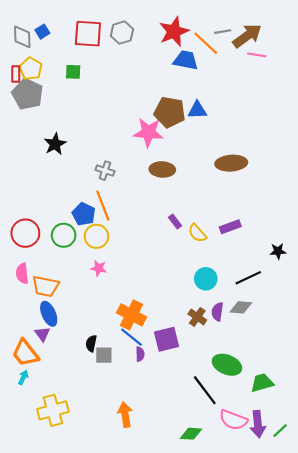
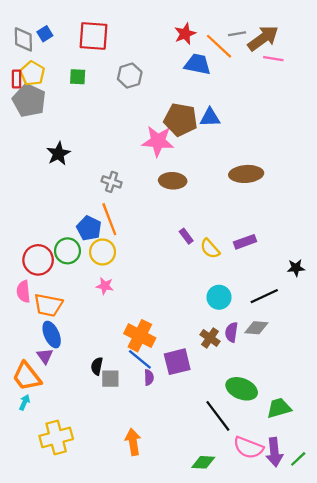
red star: (174, 32) -> (185, 34), size x0.7
gray hexagon: (122, 33) -> (130, 76), moved
red circle: (25, 233) -> (38, 260), moved

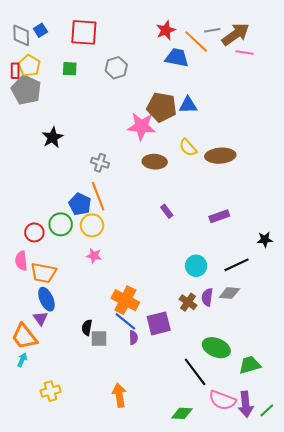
yellow semicircle: (210, 249) -> (188, 148), moved
red circle: (38, 260) -> (34, 232), size x0.7
yellow cross: (56, 437) -> (51, 391), size x0.7

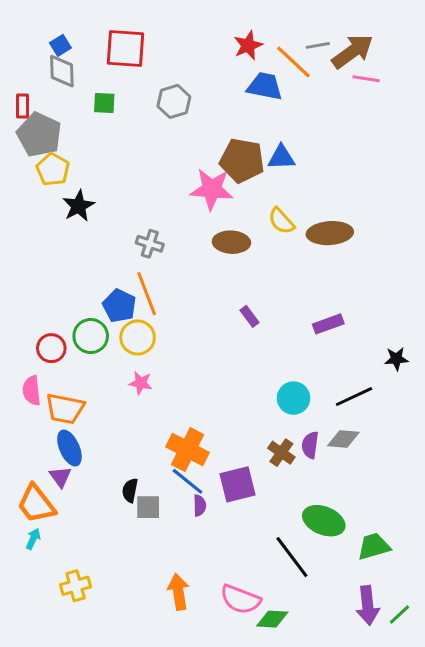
gray diamond: (21, 35) -> (62, 71), moved
yellow pentagon: (29, 66) -> (53, 170), moved
pink semicircle: (222, 400) -> (241, 599), moved

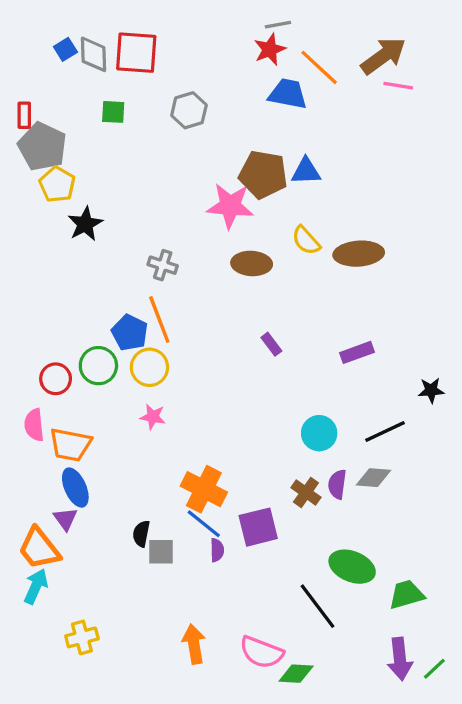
gray line: (318, 45) -> (278, 25), moved
gray diamond: (62, 71) -> (93, 54), moved
cyan arrow: (33, 539) -> (36, 586), size x1.5

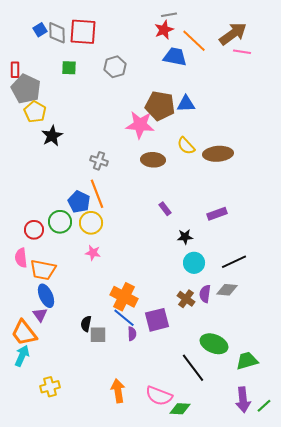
black star: (431, 390) -> (185, 237), moved

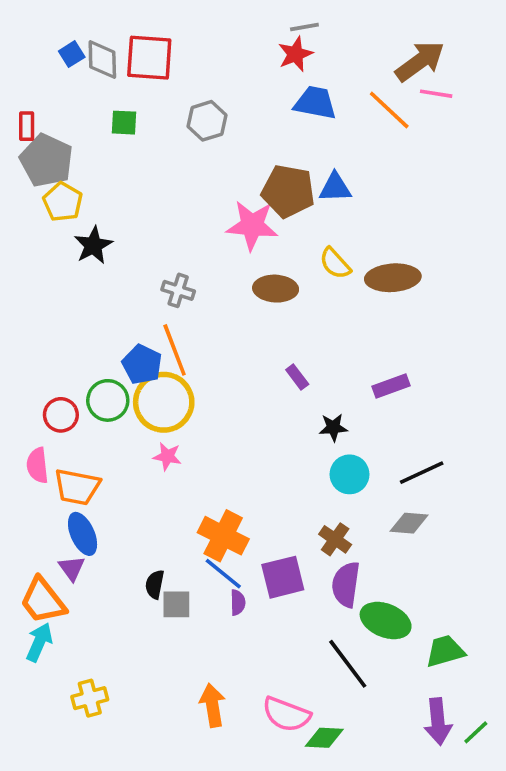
orange line: (194, 41) -> (389, 110), moved
yellow circle: (91, 223) -> (164, 402), size x1.4
purple semicircle: (205, 294) -> (346, 584), moved, size x1.4

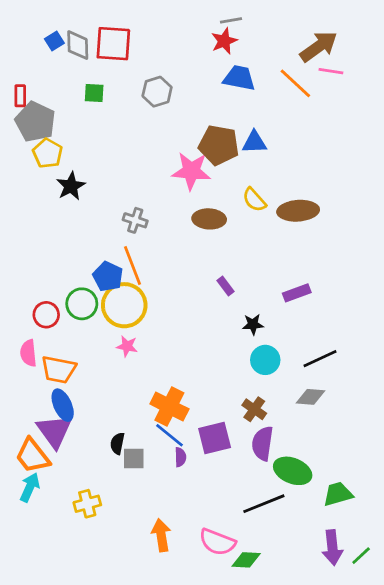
purple triangle: (72, 568) -> (54, 431), size x1.8
black line: (348, 664) -> (264, 504), turned -75
yellow cross: (90, 698) -> (87, 504), moved

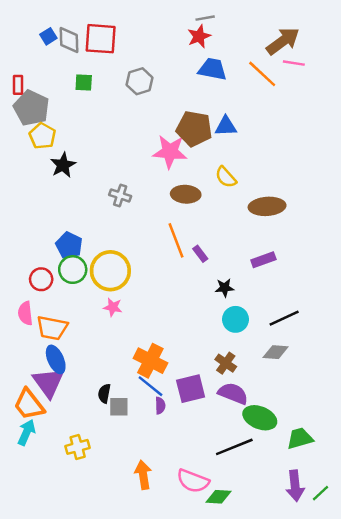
brown ellipse: (298, 211) -> (267, 206), moved
orange line: (132, 265) -> (176, 240), moved
blue pentagon: (108, 276) -> (69, 245), moved
purple semicircle: (263, 443) -> (233, 393), turned 104

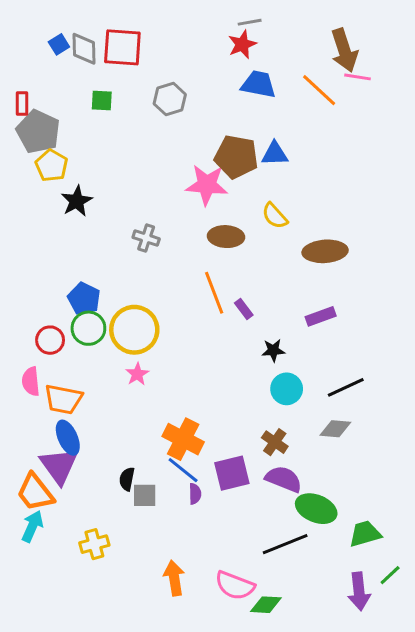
brown arrow: (283, 41) -> (344, 50), turned 108
pink star: (113, 307) -> (137, 374), turned 30
green line: (321, 493) -> (390, 575), moved

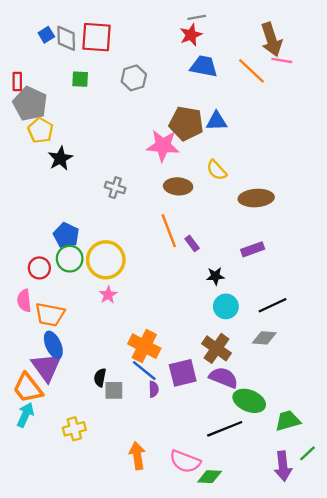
brown cross: (275, 442) -> (217, 348), size x1.4

